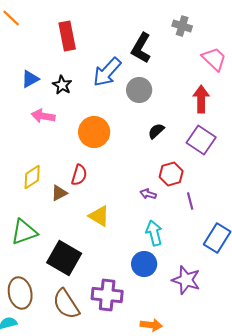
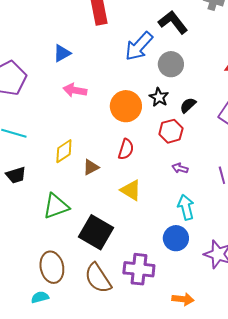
black L-shape: (141, 48) -> (173, 22), turned 112
black star: (62, 85) -> (159, 97), moved
red hexagon: (171, 174) -> (171, 131), moved
red semicircle: (79, 175) -> (126, 149), moved

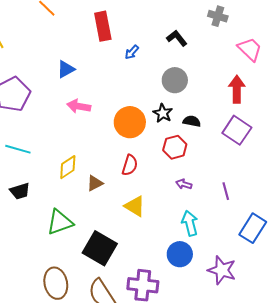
black L-shape: (173, 22) -> (177, 38), size x0.7
blue arrow: (139, 46) -> (132, 52), moved, size x0.5
black semicircle: (188, 105) -> (192, 121), turned 54

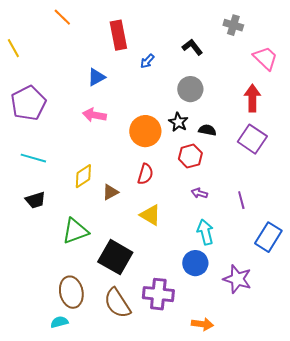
blue triangle: (66, 69) -> (96, 77), moved

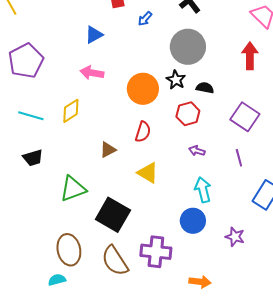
gray circle: (190, 89) -> (188, 47), size x1.4
purple square: (252, 139) -> (245, 117), moved
yellow diamond: (83, 176) -> (71, 111), moved
purple star: (237, 279) -> (235, 237), size x0.7

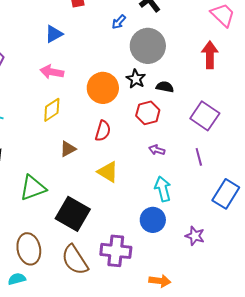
blue arrow: (145, 19) -> (119, 22), moved
yellow diamond: (71, 111) -> (52, 110), moved

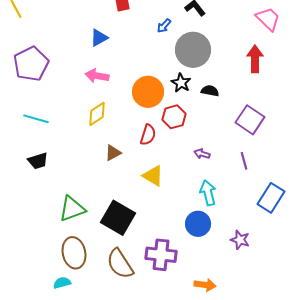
red hexagon: (148, 113) -> (174, 117), moved
green triangle: (33, 188) -> (72, 209), moved

